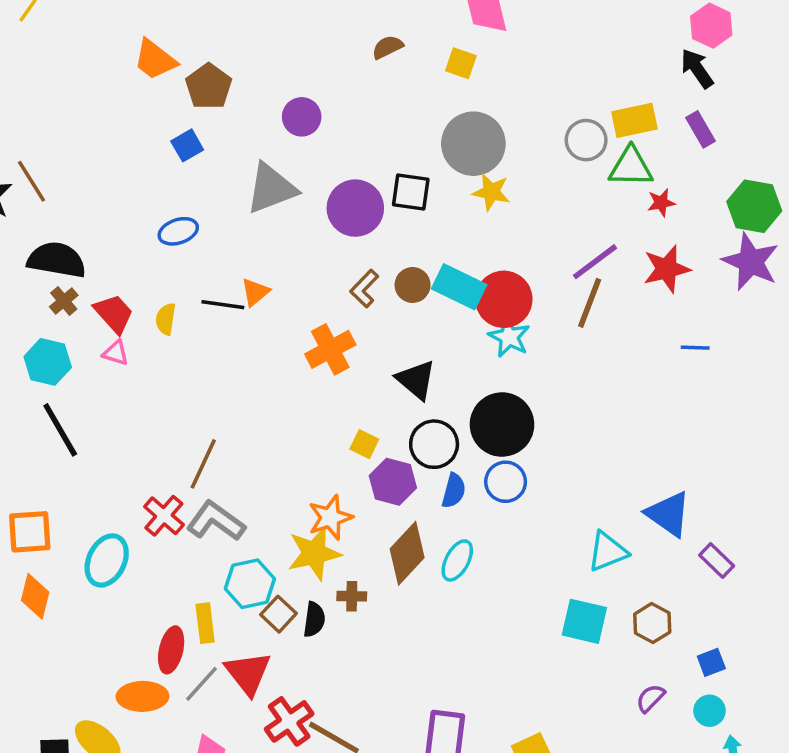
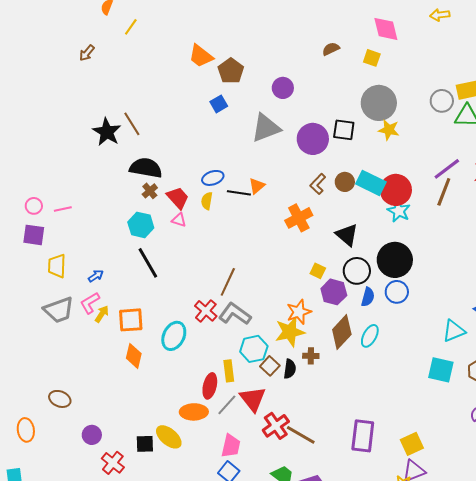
blue ellipse: (178, 231) -> (213, 178), moved

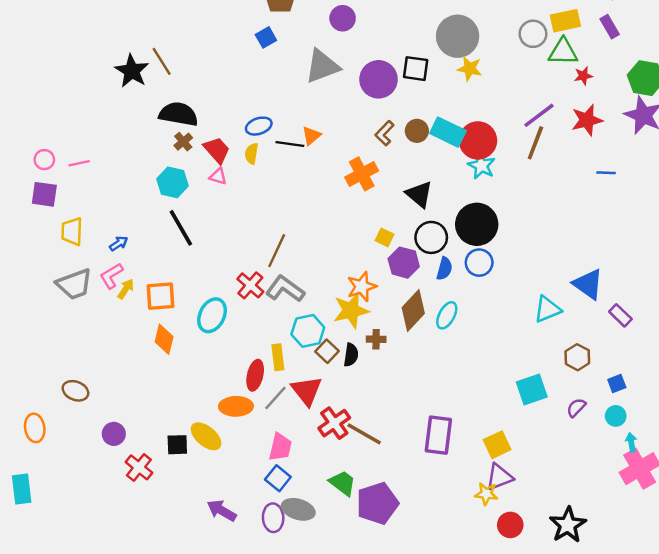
cyan square: (441, 370) -> (532, 390), moved, turned -32

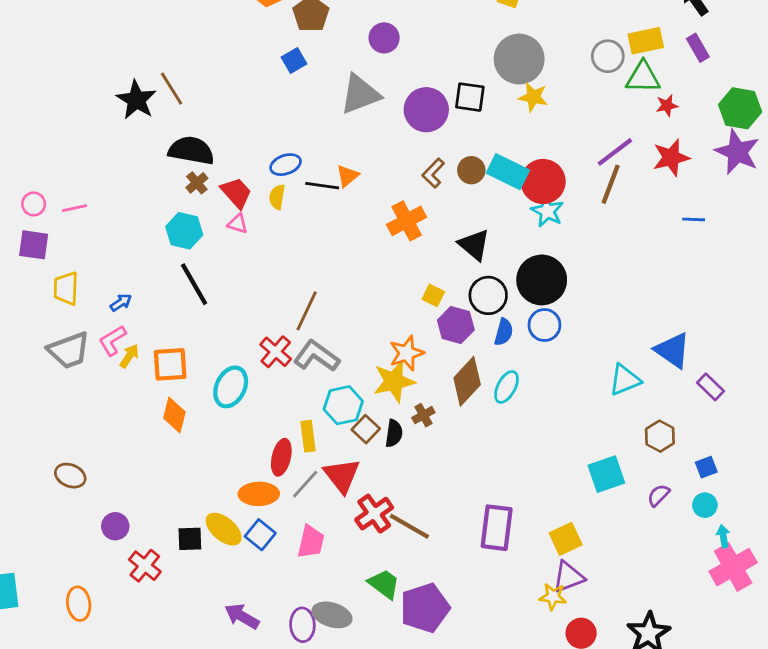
brown cross: (376, 339) -> (423, 415), turned -30
orange ellipse: (35, 428) -> (79, 604), moved
blue square: (278, 478) -> (260, 535), moved

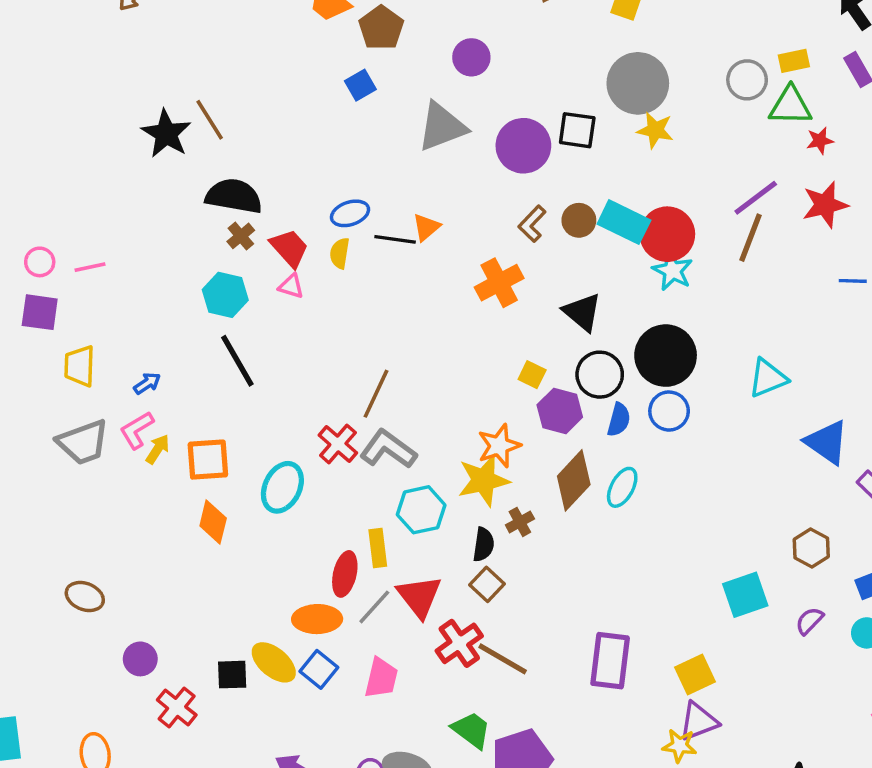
yellow rectangle: (646, 41) -> (794, 61), size x0.7
cyan triangle: (625, 380) -> (768, 378), moved
brown square: (366, 429) -> (487, 584), moved

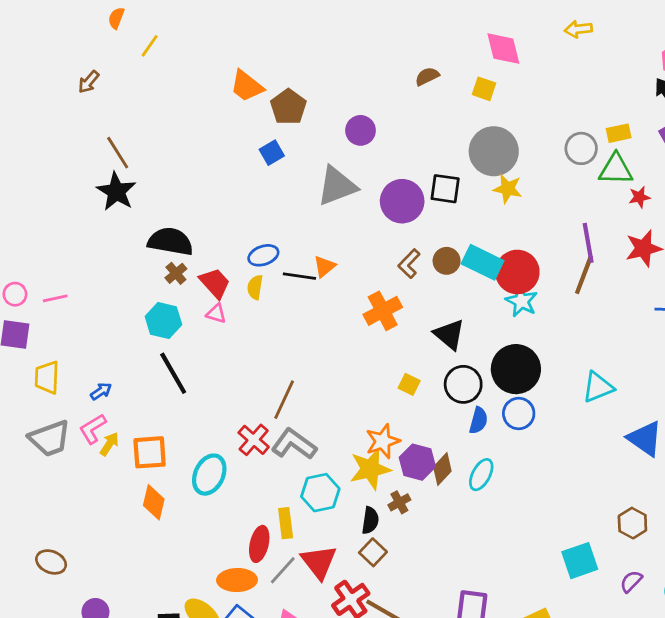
brown line: (210, 120) -> (118, 153), moved
purple line: (756, 198) -> (588, 243), turned -63
purple hexagon: (560, 411) -> (417, 462), moved
brown diamond: (574, 480) -> (442, 469), size x0.7

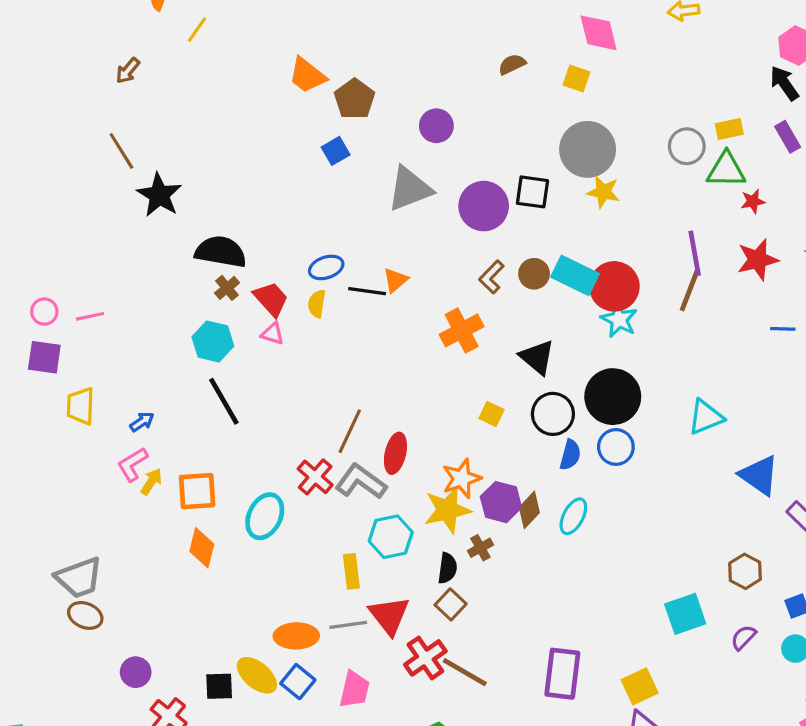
brown line: (118, 153) -> (121, 151), moved
gray trapezoid: (50, 438) -> (79, 578), moved
red ellipse: (259, 544) -> (395, 453), moved
gray line: (283, 570) -> (348, 625), turned 40

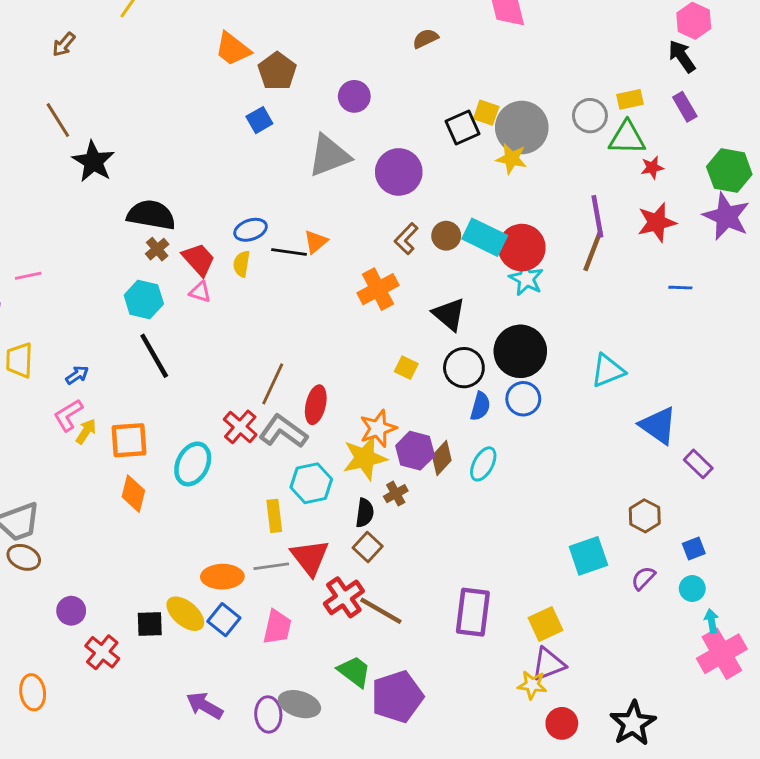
yellow square: (577, 79) -> (486, 113), moved
gray circle: (588, 149) -> (522, 127), moved
black square: (532, 192) -> (462, 127), moved, turned -32

